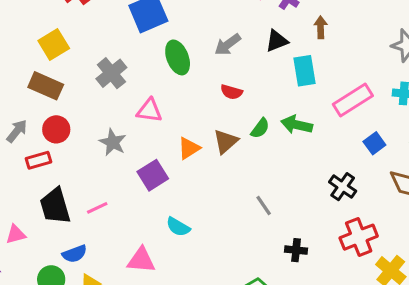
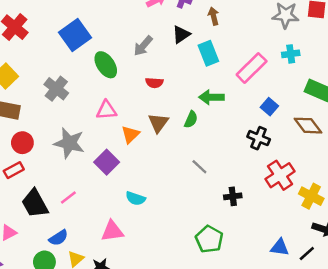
pink triangle: (149, 111) -> (106, 110), moved
green semicircle: (260, 128) -> (191, 120), moved
gray star: (113, 142) -> (69, 143), size x1.4
blue square: (374, 143) -> (269, 107), moved

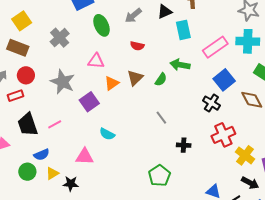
cyan cross: (291, 54) -> (248, 41), size x1.6
blue square: (269, 107) -> (224, 80), size x1.5

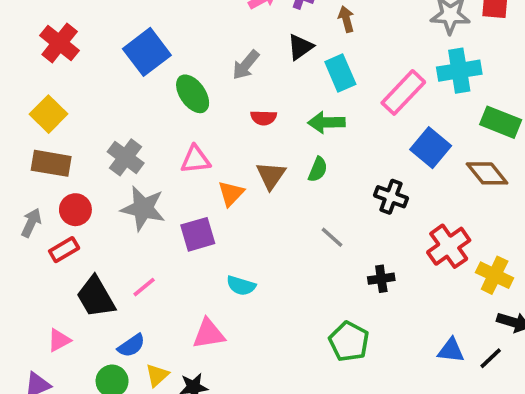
gray cross: (60, 38) -> (126, 157), moved
green arrow: (180, 65) -> (326, 122), moved
purple square: (89, 102) -> (198, 234), turned 30
black cross: (211, 103) -> (391, 197), moved

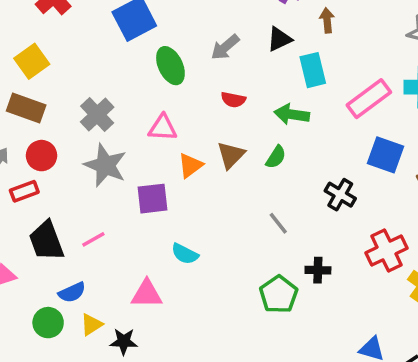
blue square: (431, 148) -> (385, 155), turned -30
green pentagon: (349, 341) -> (279, 294), moved

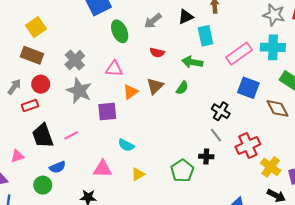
gray line: (278, 223) -> (216, 135), moved
yellow triangle: (91, 324) -> (138, 174), moved

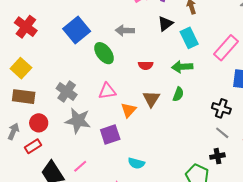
gray arrow: (153, 21) -> (125, 30), moved, turned 54

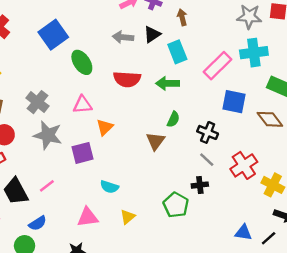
gray arrow: (125, 30) -> (123, 37), moved
red semicircle: (146, 65) -> (127, 79), size x1.6
green semicircle: (178, 94) -> (173, 119), moved
brown triangle: (151, 99) -> (155, 141), moved

